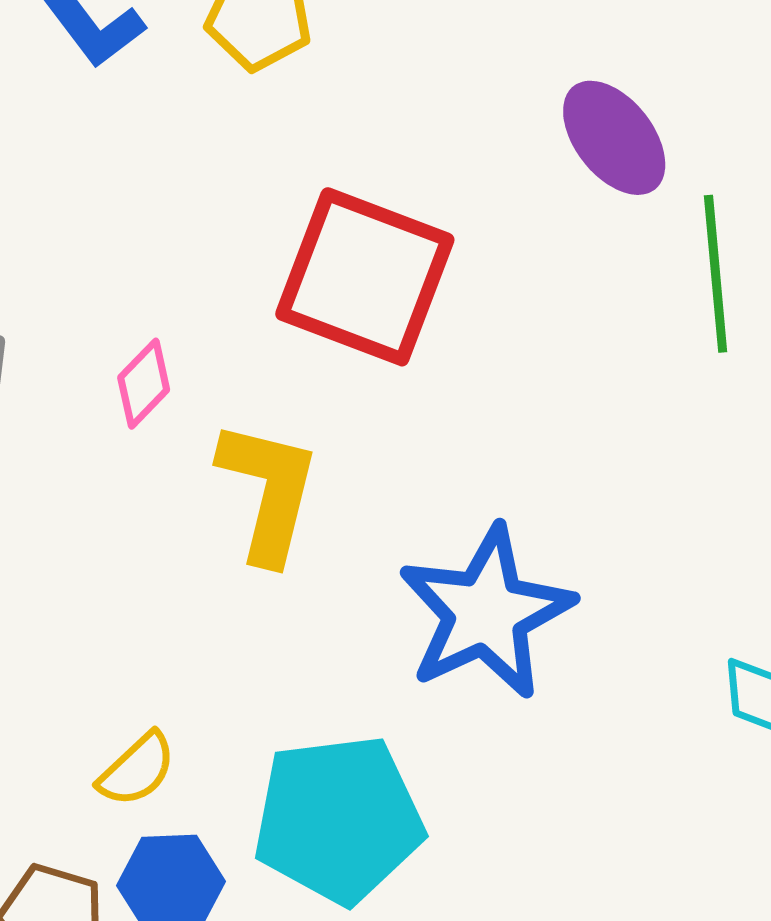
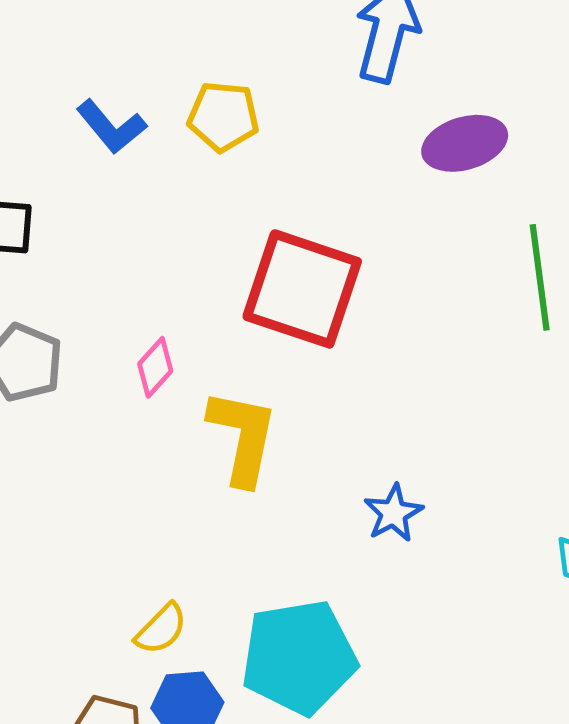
purple ellipse: (614, 138) -> (465, 143), moved, turned -66
blue star: (486, 613) -> (393, 513), size x0.5

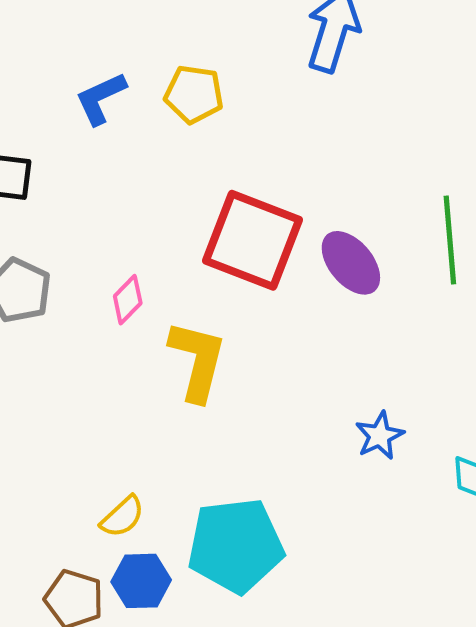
blue L-shape: (111, 127) -> (101, 98), turned 102
purple ellipse: (465, 143) -> (351, 263), moved, turned 64
blue star: (393, 513) -> (380, 436), moved

